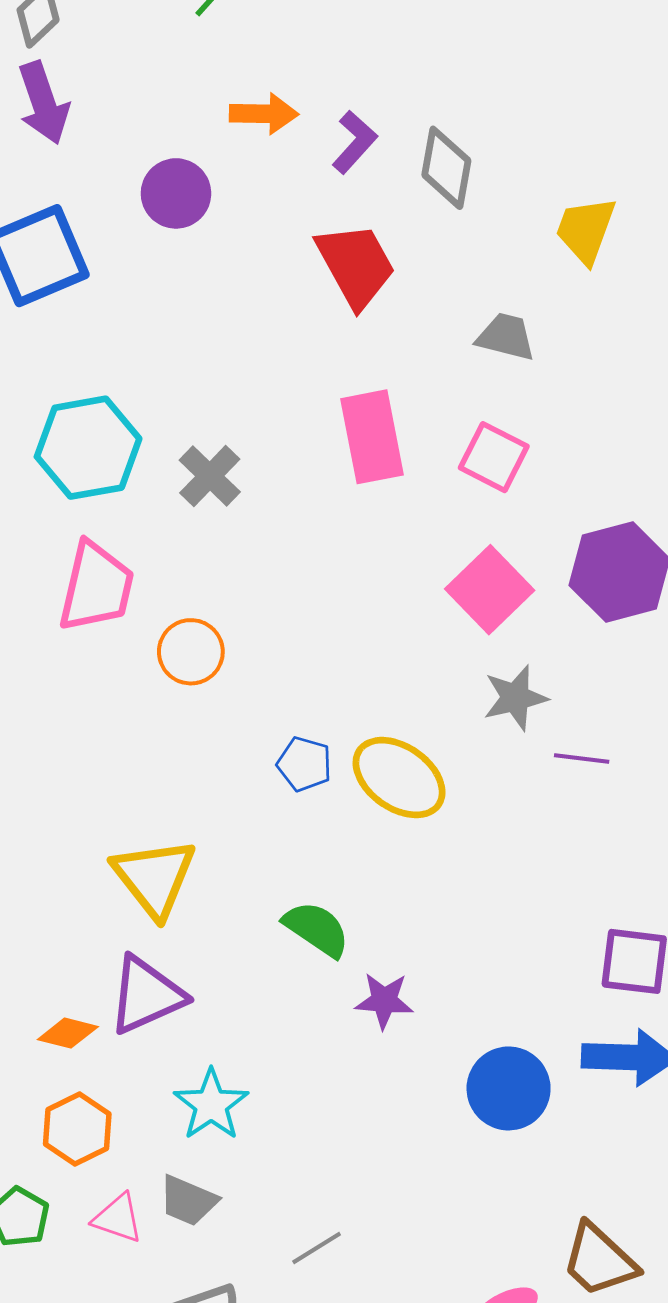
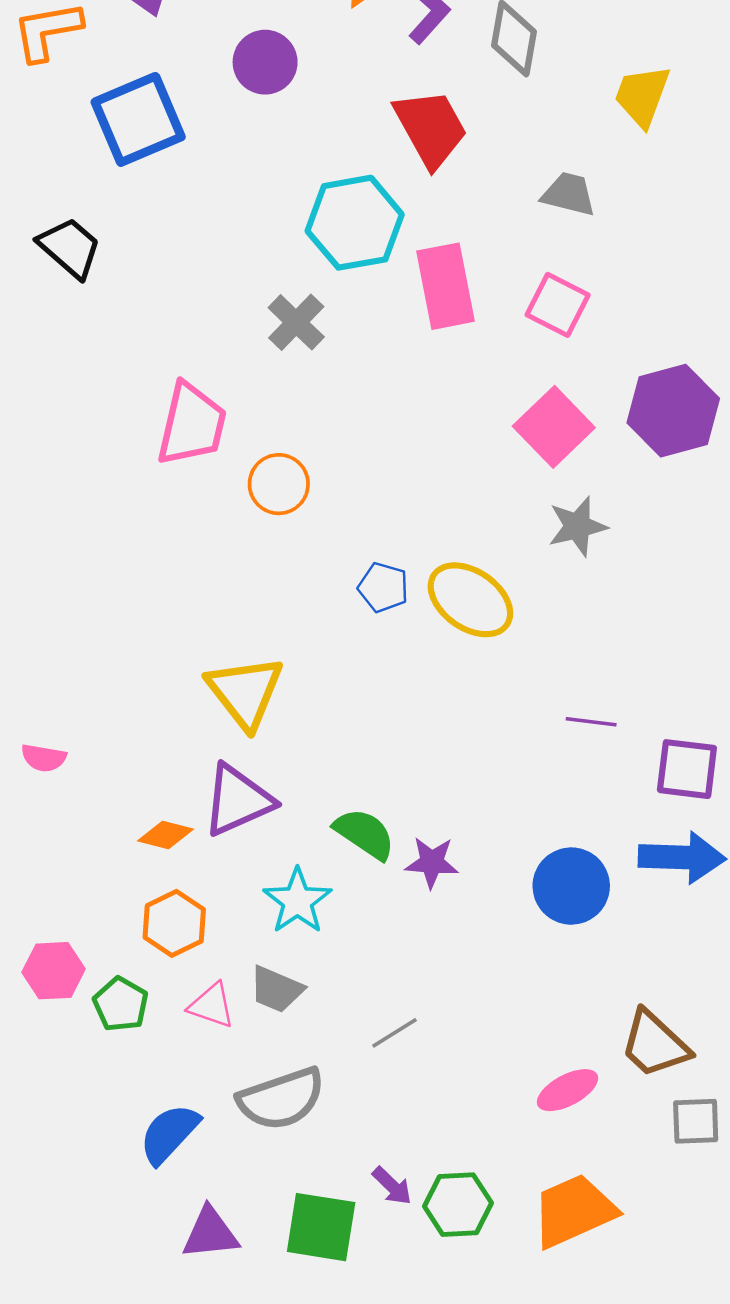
cyan hexagon: (88, 448) -> (355, 223), moved
purple line: (582, 759) -> (591, 722), moved
green semicircle: (317, 929) -> (365, 834), moved
purple star: (384, 1001) -> (432, 862), moved

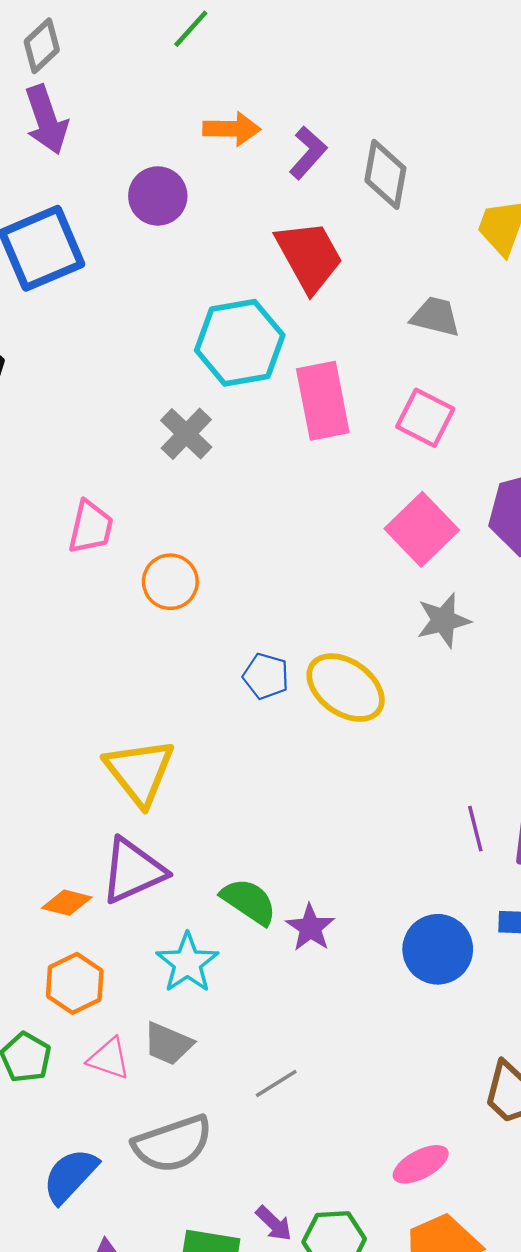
pink trapezoid: (192, 424) -> (91, 527), size x0.7
purple line: (591, 722) -> (475, 829), moved, turned 69
purple star: (432, 862) -> (310, 928), turned 30
pink ellipse: (567, 1090) -> (421, 1164), moved

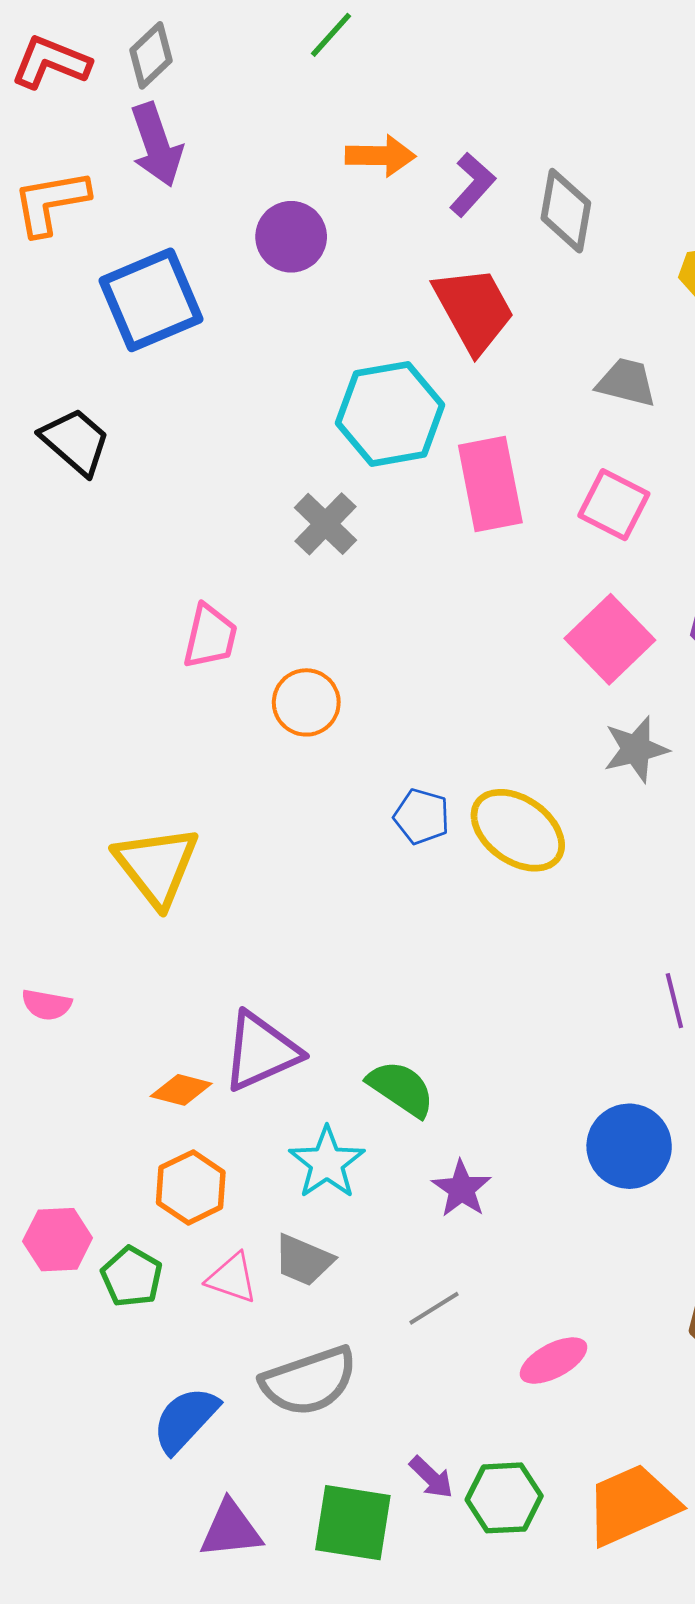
yellow triangle: (140, 772) -> (156, 866), moved
purple star: (310, 928) -> (461, 1189), moved
pink ellipse: (421, 1164) -> (554, 1361), moved

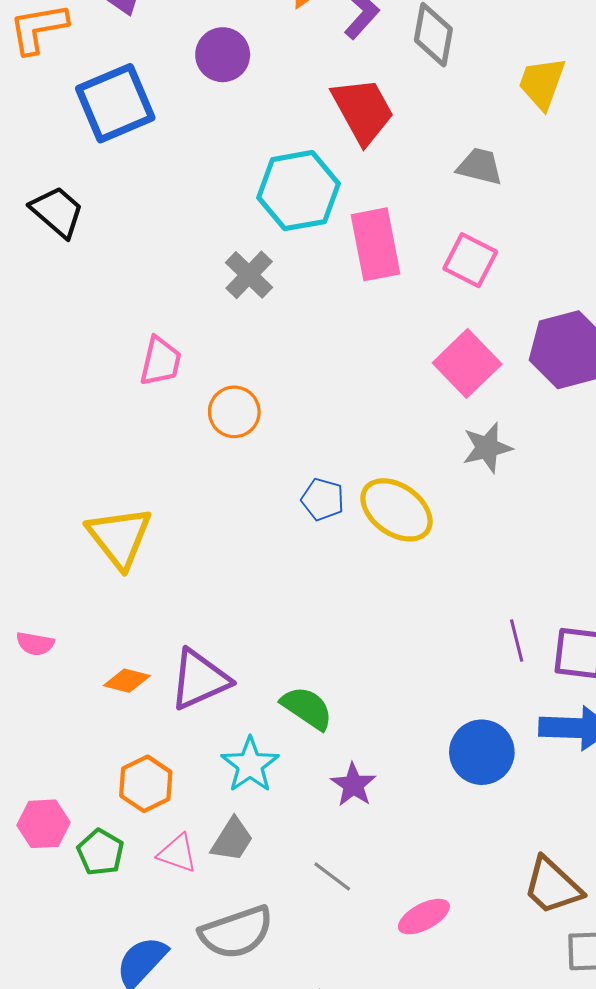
orange diamond: (181, 1090) -> (127, 681), moved
gray trapezoid: (303, 1260) -> (232, 840), turned -81
gray line: (434, 1308) -> (332, 877), turned 69

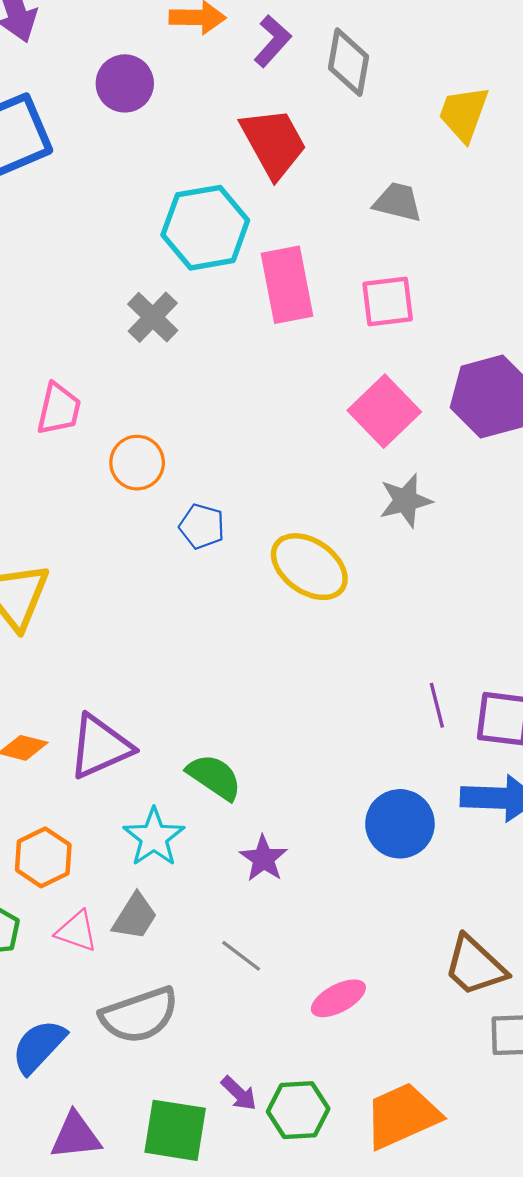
pink square: (470, 260) -> (388, 302), turned -34
blue pentagon: (323, 499) -> (202, 526), moved

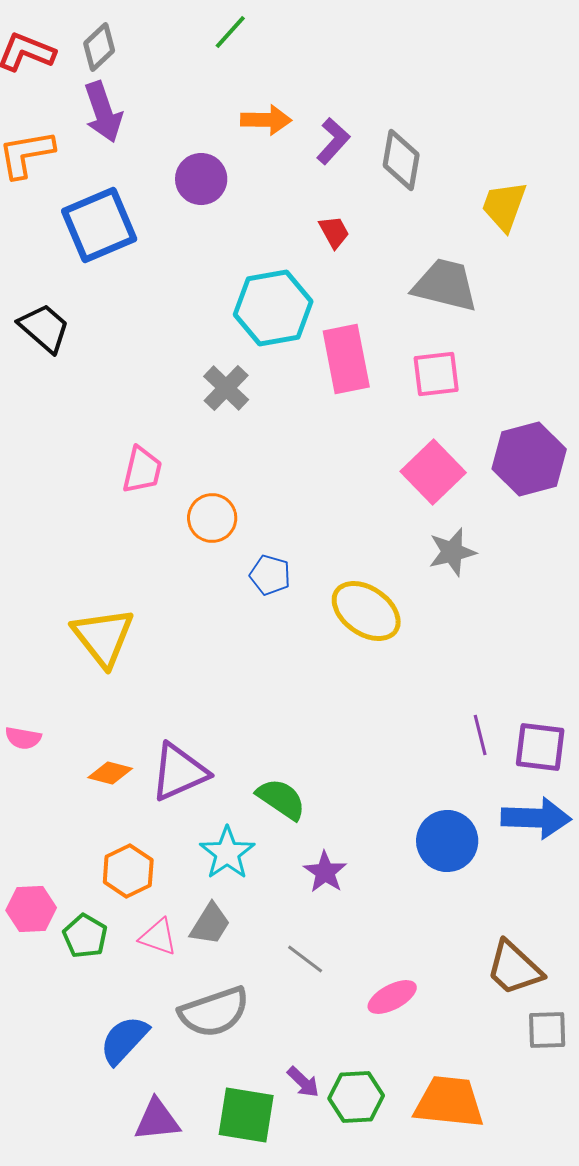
red trapezoid: (274, 143) -> (334, 232), size x0.5
gray trapezoid: (398, 202) -> (445, 285), size x1.5
orange trapezoid: (402, 1116) -> (449, 1102), turned 30

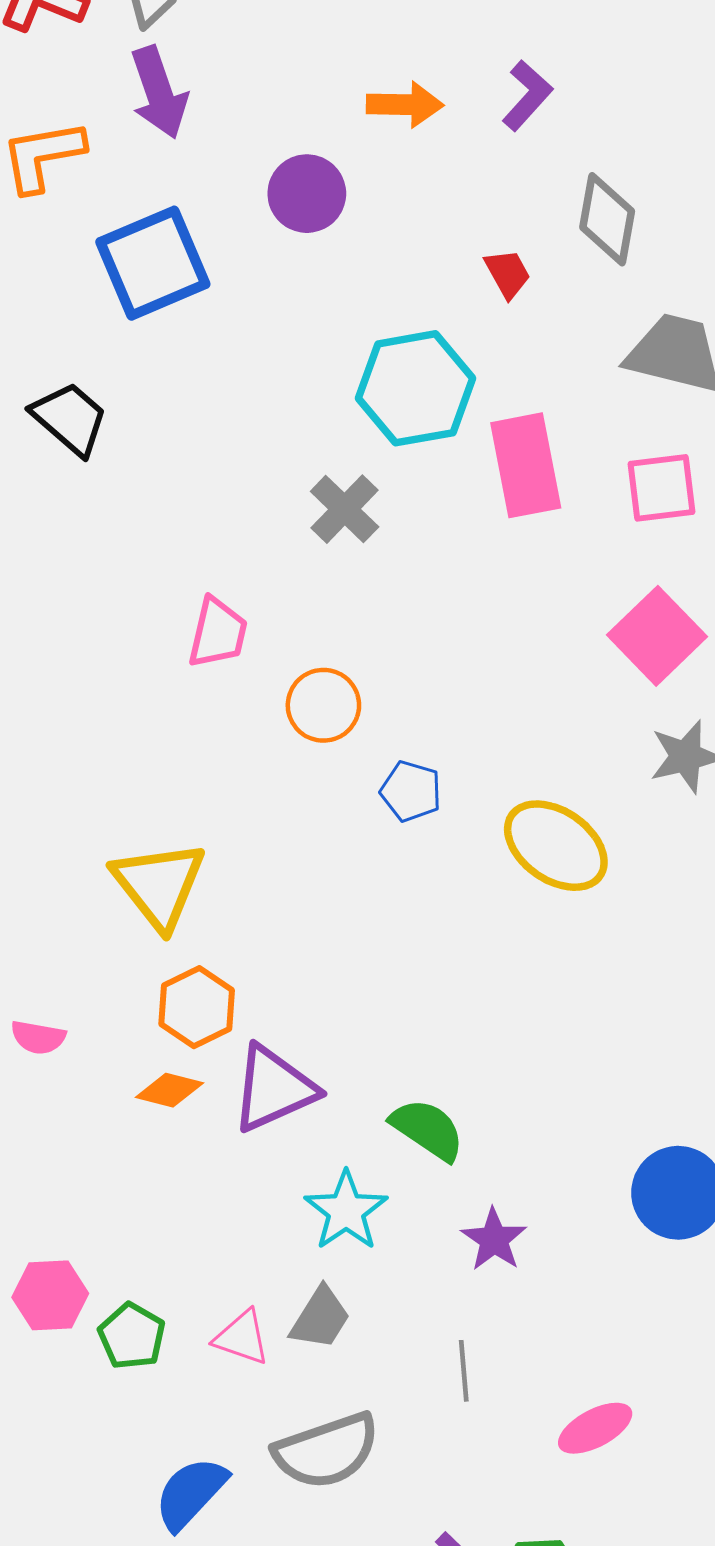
purple L-shape: (333, 141) -> (527, 95), moved
gray diamond: (401, 160) -> (607, 219), moved
orange hexagon: (128, 871) -> (197, 1007), moved
gray line: (305, 959) -> (464, 1371), turned 48

